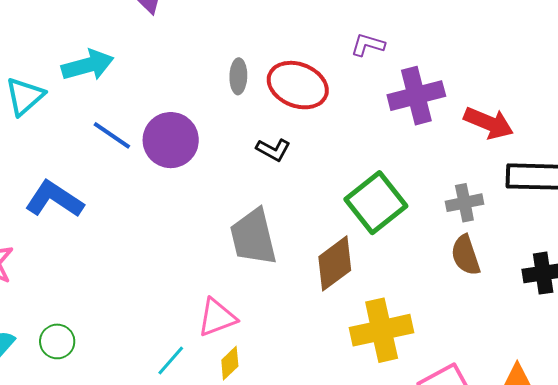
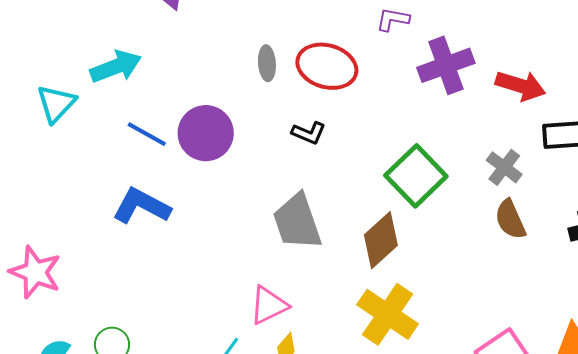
blue L-shape: (54, 199) -> (141, 206), moved
gray cross: (464, 203) -> (504, 167), turned -36
yellow cross: (382, 330) -> (388, 314), moved, turned -38

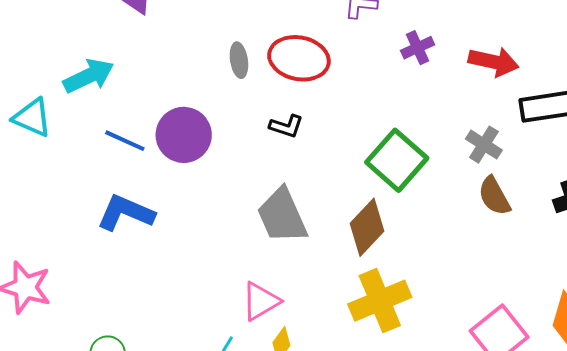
purple cross: (446, 65) -> (418, 48), size x0.6
cyan triangle: (56, 104) -> (32, 118), turned -45
yellow cross: (388, 314) -> (380, 301), turned 38

